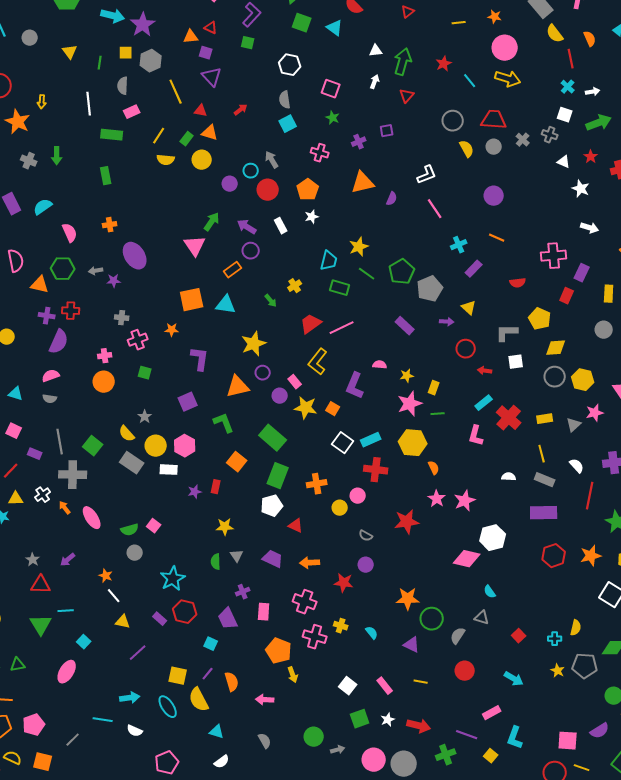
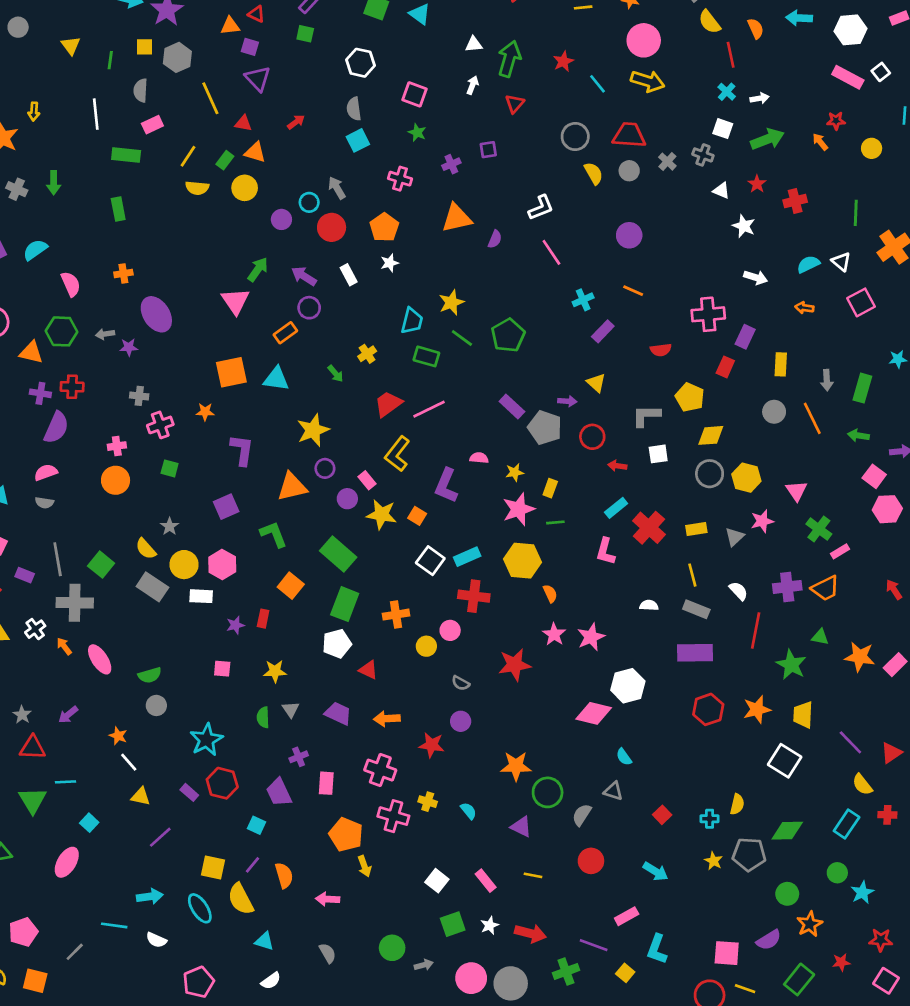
gray pentagon: (430, 289) -> (545, 428), moved, turned -30
pink square: (154, 526) -> (222, 669), moved, turned -32

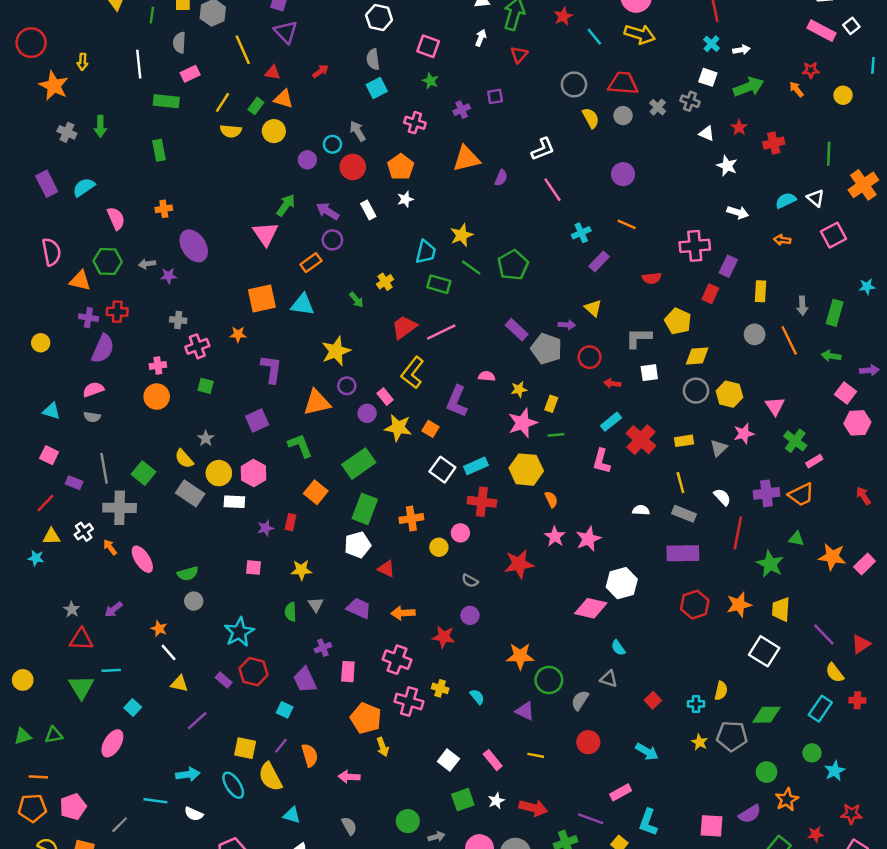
green rectangle: (338, 554) -> (359, 464), turned -76

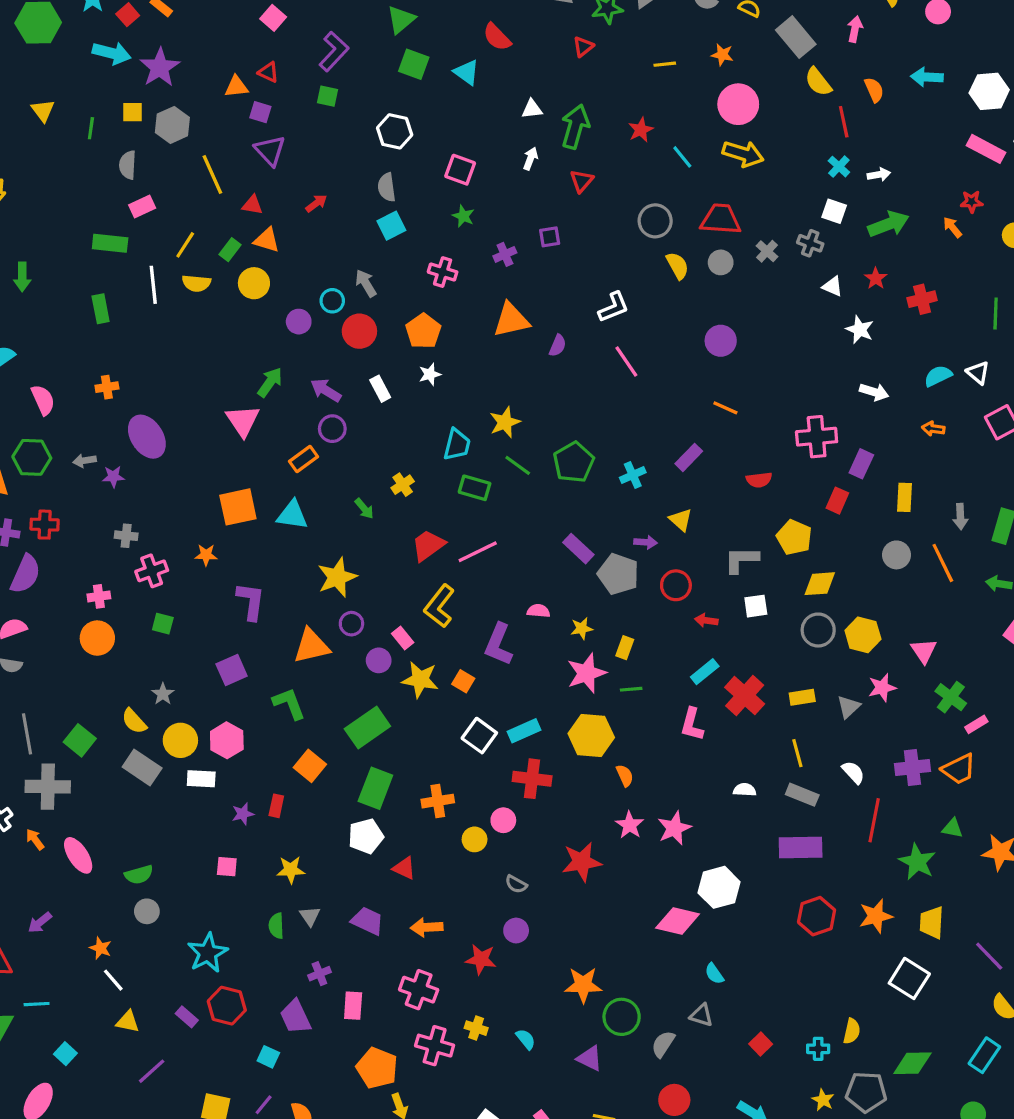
white line: (139, 64) -> (153, 285), moved
cyan cross: (581, 233) -> (633, 475), moved

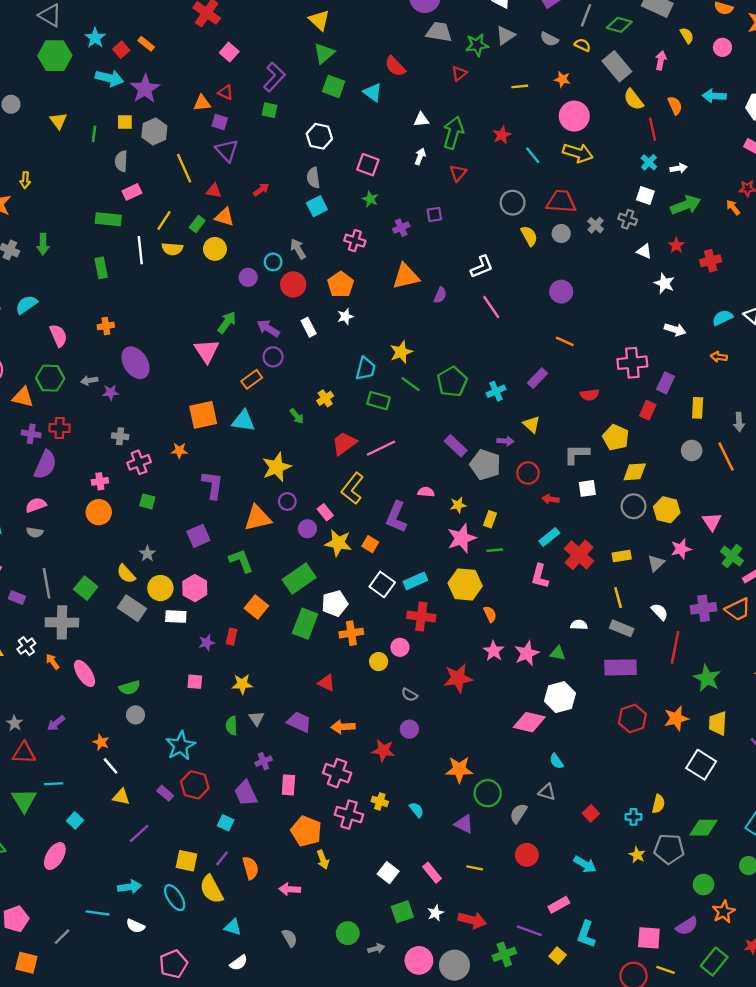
green triangle: (952, 828) -> (558, 653), moved
white pentagon: (366, 836) -> (335, 603), moved

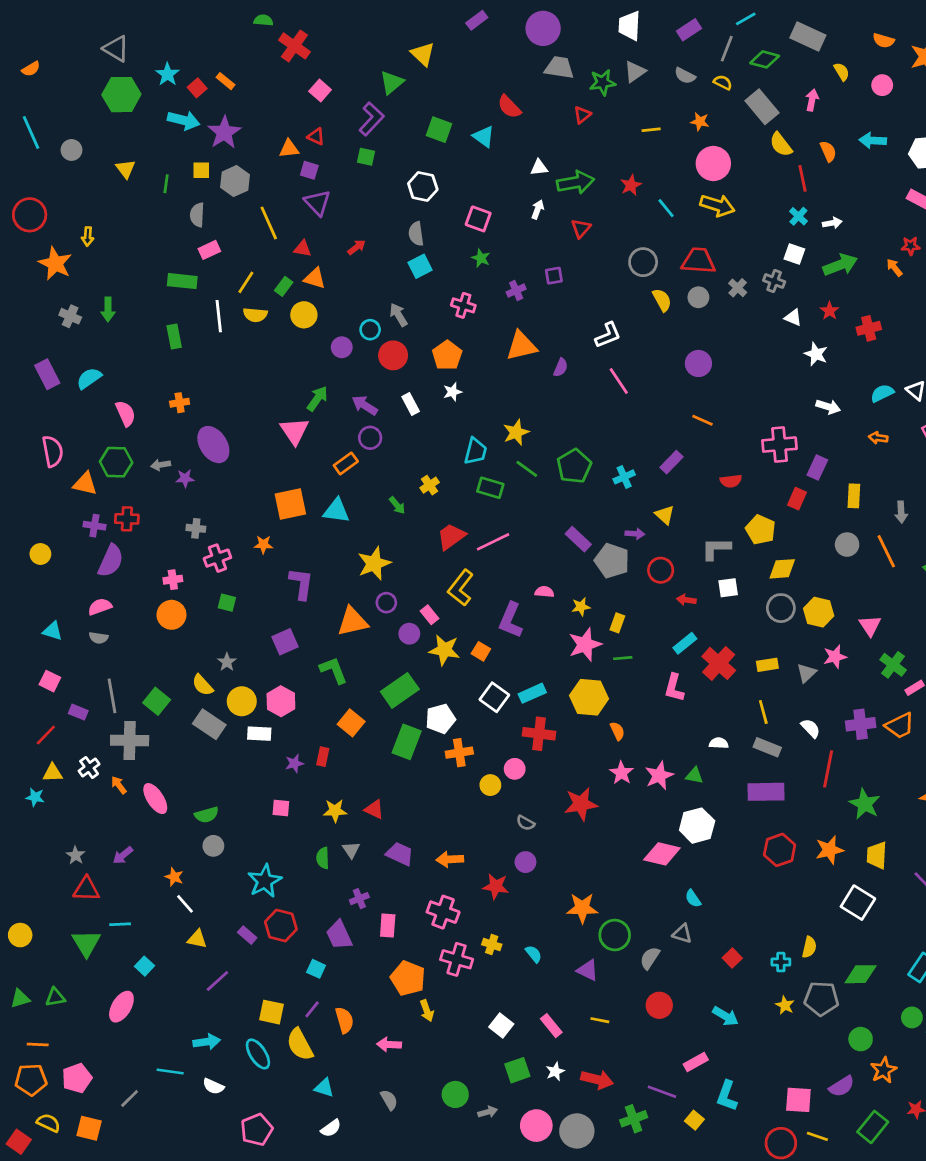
green triangle: (324, 53) -> (392, 82), moved
green arrow: (453, 133) -> (575, 182), turned 64
red triangle: (326, 683) -> (374, 809), moved

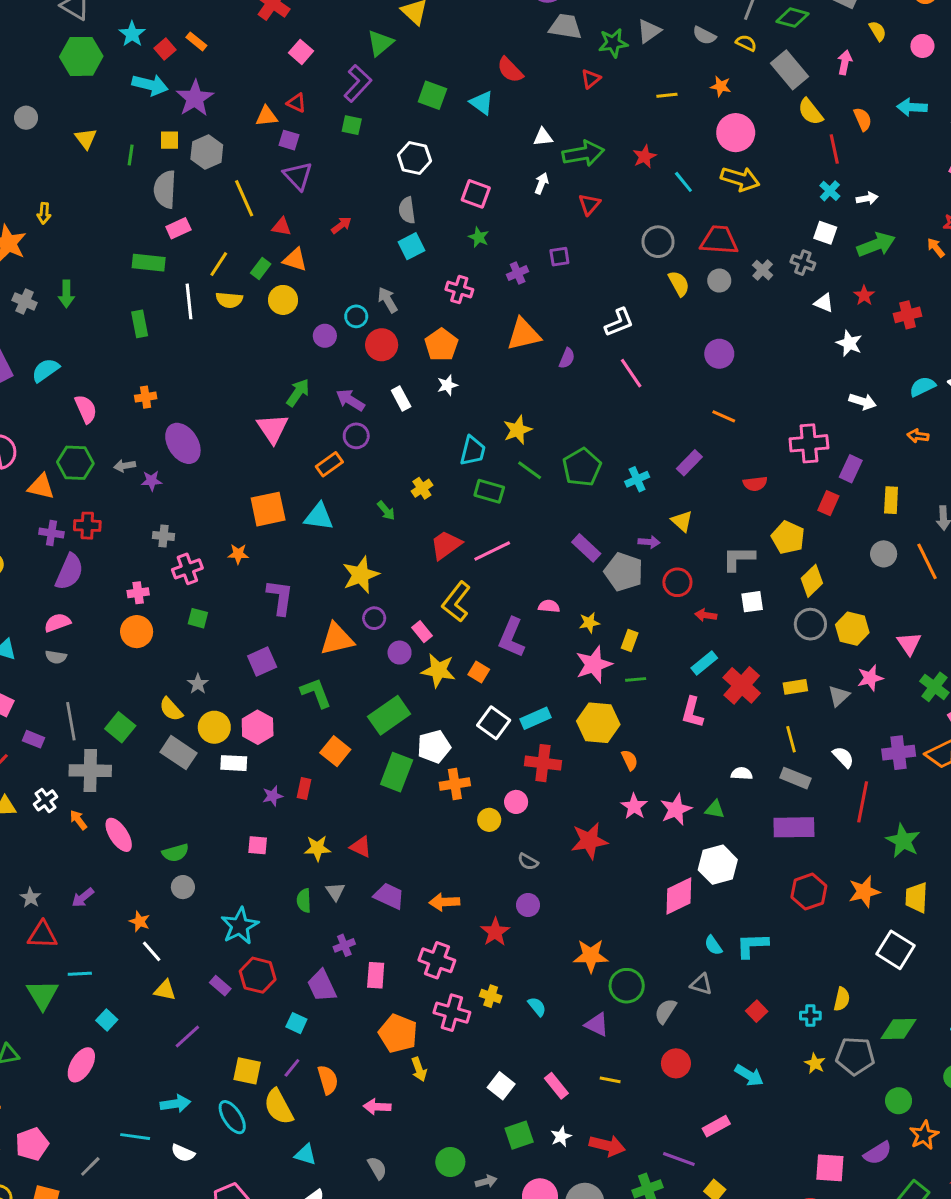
gray semicircle: (197, 215) -> (165, 189), size x1.4
yellow diamond: (782, 569) -> (812, 581), turned -40
pink diamond: (662, 854) -> (679, 896), turned -39
red star: (496, 886) -> (495, 932), turned 30
cyan L-shape: (727, 1096) -> (752, 945), moved, turned 68

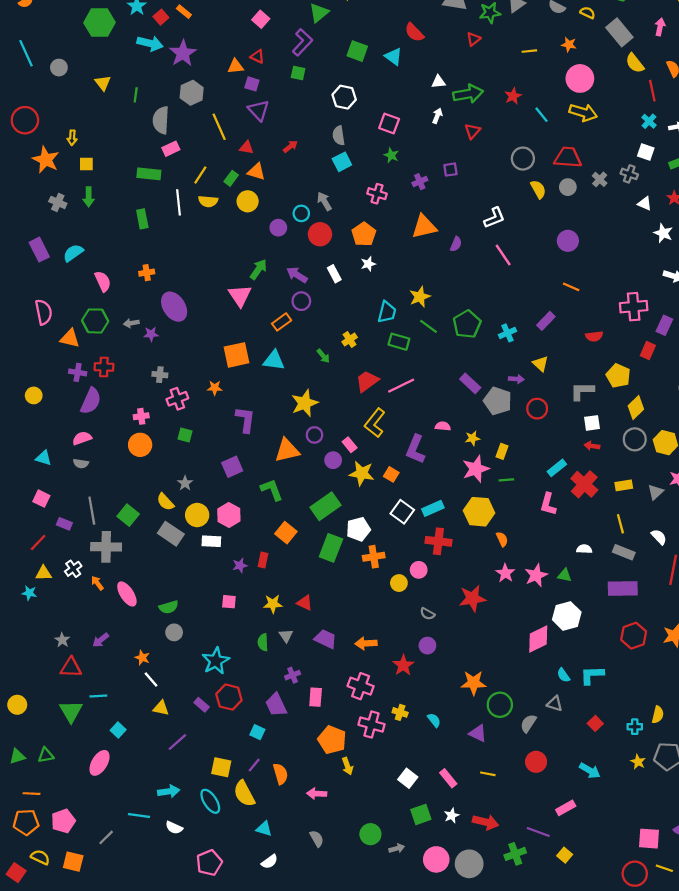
yellow square: (169, 140) -> (86, 164), moved
red arrow: (706, 615) -> (592, 446), moved

